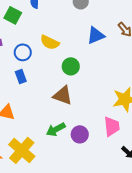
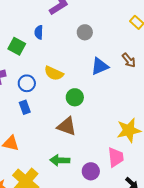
green arrow: (56, 129) -> (60, 160), turned 30
purple circle: (80, 134) -> (91, 171), moved

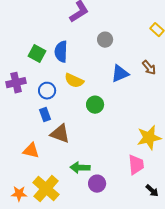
blue semicircle: (39, 32) -> (61, 52), moved, size x1.5
brown triangle: (67, 126) -> (60, 134), moved
purple circle: (91, 171) -> (97, 184), moved

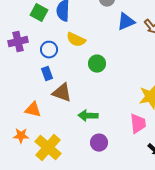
blue triangle: (120, 74) -> (126, 22), moved
green arrow: (80, 168) -> (88, 116), moved
orange star: (19, 194) -> (21, 136), moved

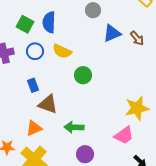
blue circle: (49, 50) -> (35, 51), moved
orange triangle: (33, 110) -> (34, 128), moved, turned -36
pink trapezoid: (138, 124) -> (124, 135), turned 60

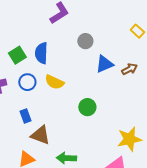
green square: (25, 24) -> (17, 55), turned 30
brown arrow: (137, 38) -> (129, 69), turned -77
green circle: (83, 75) -> (87, 107), moved

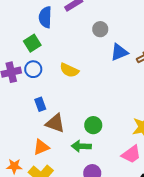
blue semicircle: (41, 53) -> (45, 17), moved
blue circle: (27, 82) -> (33, 69), moved
green circle: (87, 107) -> (93, 125), moved

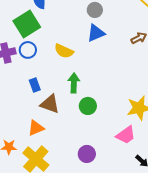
green square: (32, 43) -> (27, 24), size x1.5
blue triangle: (119, 52) -> (96, 33), moved
green arrow: (81, 146) -> (74, 83), moved, turned 90

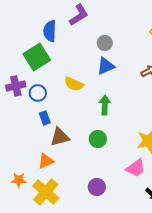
blue circle: (28, 50) -> (38, 93), moved
green arrow: (74, 83) -> (105, 105), moved
brown triangle: (50, 104) -> (60, 137), turned -35

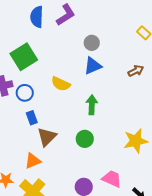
blue semicircle: (50, 31) -> (37, 17), moved
brown triangle: (60, 137) -> (47, 137), turned -30
pink trapezoid: (136, 168) -> (112, 179), moved, turned -120

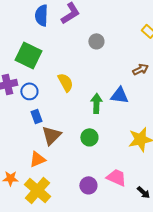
green square: (24, 57) -> (28, 55), turned -32
blue triangle: (93, 66) -> (119, 95), moved, turned 30
yellow semicircle: (61, 84) -> (65, 82), turned -144

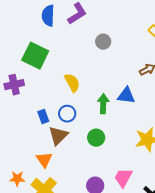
blue circle: (29, 91) -> (67, 114), moved
orange triangle: (37, 159) -> (44, 160), turned -42
pink trapezoid: (116, 177) -> (123, 178), turned -85

